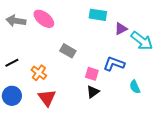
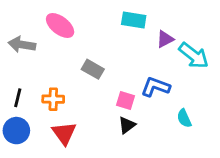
gray arrow: (16, 21) -> (22, 45), moved
black line: (12, 63) -> (18, 98), moved, turned -48
orange cross: (39, 73) -> (53, 99), turned -35

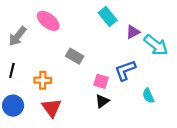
cyan rectangle: (134, 20) -> (108, 16), turned 42
gray arrow: (22, 45) -> (17, 36), turned -60
blue L-shape: (156, 87) -> (125, 70), turned -40
black line: (18, 98) -> (12, 70), moved

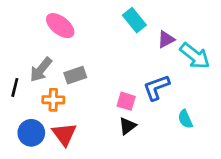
gray arrow: (17, 36) -> (41, 70), moved
gray rectangle: (75, 56) -> (75, 75), moved, turned -49
blue circle: (13, 106) -> (31, 133), moved

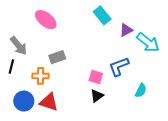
gray arrow: (41, 70) -> (19, 46), moved, turned -78
cyan semicircle: (185, 119) -> (141, 91), turned -128
red triangle: (64, 134) -> (49, 102), turned -36

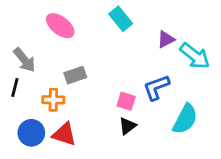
cyan rectangle: (102, 15) -> (121, 19), moved
cyan semicircle: (141, 91) -> (185, 119), size x1.6

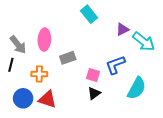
pink ellipse: (60, 26) -> (44, 40), moved, turned 55
gray rectangle: (75, 75) -> (68, 58), moved

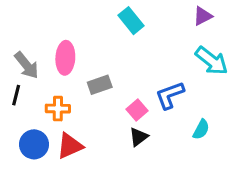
purple triangle: (122, 29) -> (203, 16), moved
pink square: (93, 75) -> (137, 110), turned 32
cyan semicircle: (137, 88) -> (201, 129), size x0.6
red triangle: (47, 99) -> (70, 146), turned -42

